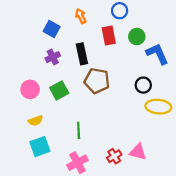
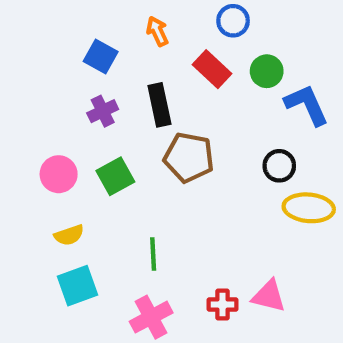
red rectangle: (109, 35) -> (212, 69), turned -36
red cross: (114, 156) -> (223, 305), turned 32

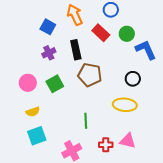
orange arrow: (157, 31) -> (75, 15), size x1.5
yellow ellipse: (309, 208) -> (125, 105), moved
green line: (153, 254) -> (86, 121), moved

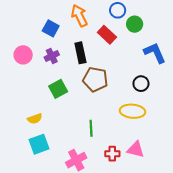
green circle: (127, 34) -> (135, 24), moved
pink circle: (28, 83) -> (23, 55), moved

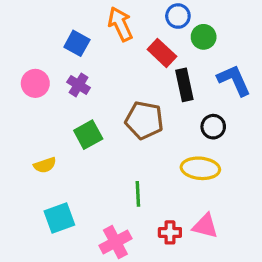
black rectangle: (80, 53) -> (184, 85), moved
purple cross: (52, 56) -> (79, 85), turned -32
yellow semicircle: (35, 119) -> (45, 165), moved

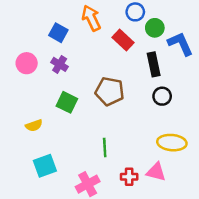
blue L-shape: (234, 80) -> (180, 44), moved
black rectangle: (184, 85) -> (154, 64), moved
green square: (88, 135) -> (67, 102), turned -35
yellow ellipse: (200, 168) -> (172, 143), moved

